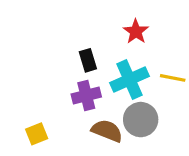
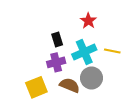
yellow square: (37, 134) -> (36, 87), moved, size x1.5

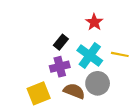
black rectangle: (57, 40) -> (61, 42), turned 56
cyan cross: (84, 52) -> (90, 56), turned -30

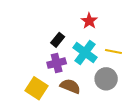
gray circle: (98, 83) -> (106, 79), moved
yellow square: (39, 93) -> (37, 88), turned -35

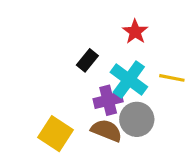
purple cross: (57, 63) -> (108, 100), moved
gray circle: (106, 79) -> (137, 119), moved

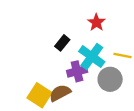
gray circle: (137, 119) -> (110, 79), moved
brown semicircle: (106, 130) -> (60, 93), moved, turned -50

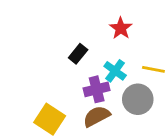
cyan cross: (92, 57) -> (115, 71), size x0.7
brown semicircle: (60, 93) -> (97, 116), moved

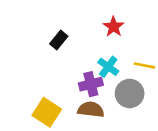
black rectangle: (78, 54) -> (59, 40), moved
brown semicircle: (97, 116) -> (91, 110), turned 35

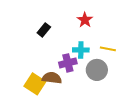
cyan cross: (108, 67) -> (81, 50), turned -35
brown semicircle: (91, 110) -> (52, 78), moved

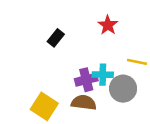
cyan cross: (81, 50) -> (103, 75), moved
brown semicircle: (52, 78) -> (84, 103), moved

